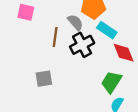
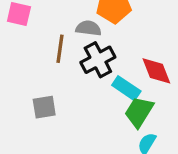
gray semicircle: (75, 22) -> (88, 28), turned -42
cyan rectangle: (107, 30) -> (126, 88), moved

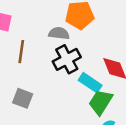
brown line: (60, 49) -> (21, 52), moved
gray square: (44, 107) -> (23, 98), turned 30

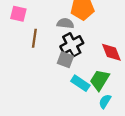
cyan rectangle: (90, 83) -> (80, 83), moved
gray square: (23, 98) -> (65, 60), moved

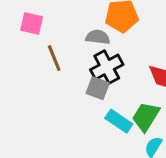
brown line: (34, 38) -> (54, 58), turned -30

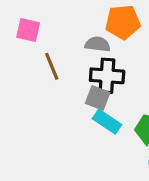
black cross: (107, 67) -> (107, 76), turned 32
cyan rectangle: (119, 121) -> (107, 122), moved

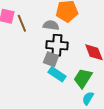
brown line: (52, 66) -> (22, 23), moved

